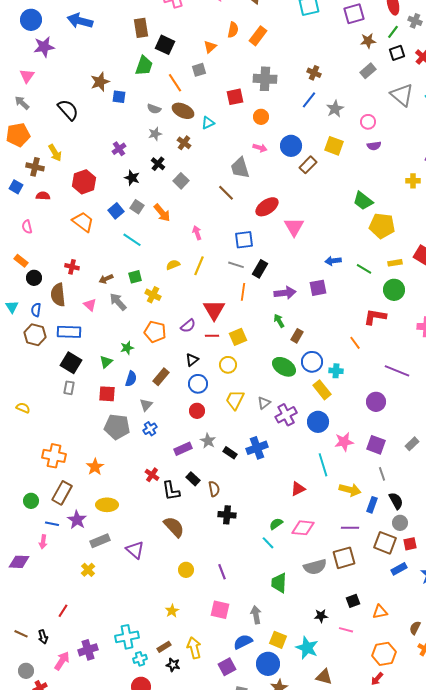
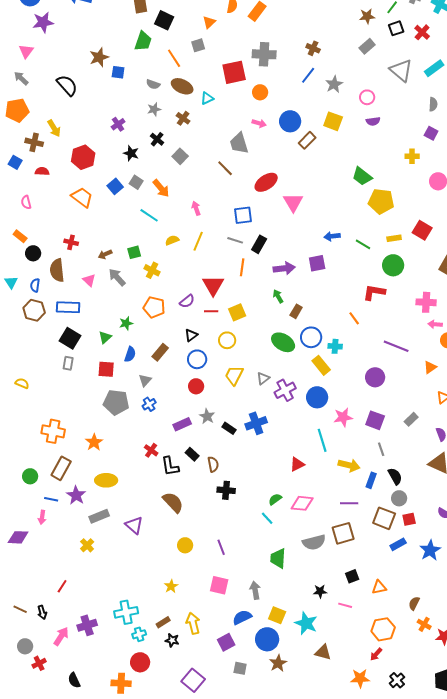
red square: (235, 97) -> (234, 72), size x1.4
cyan line: (132, 240) -> (149, 215), moved

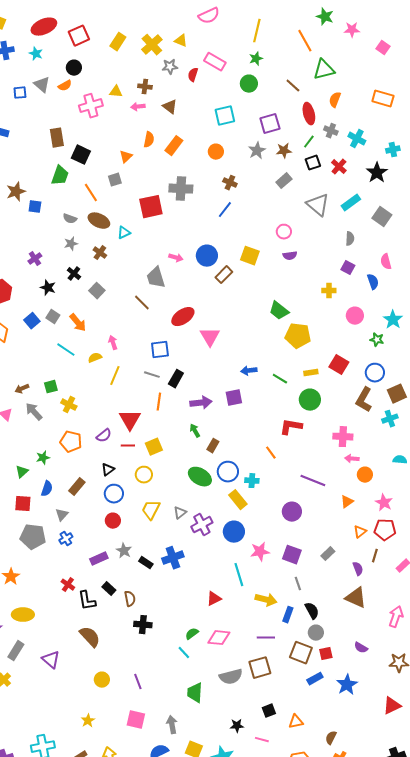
gray star: (334, 84) -> (257, 151), moved
orange circle: (260, 92) -> (216, 152), moved
yellow semicircle: (172, 240) -> (95, 358), moved
gray rectangle: (99, 516) -> (16, 651), turned -36

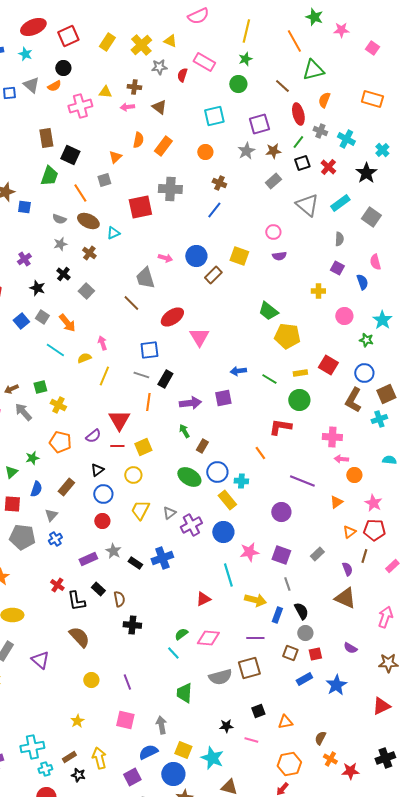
cyan cross: (393, 150) -> (382, 150), turned -32
brown square: (301, 653) -> (290, 653), size x0.7

